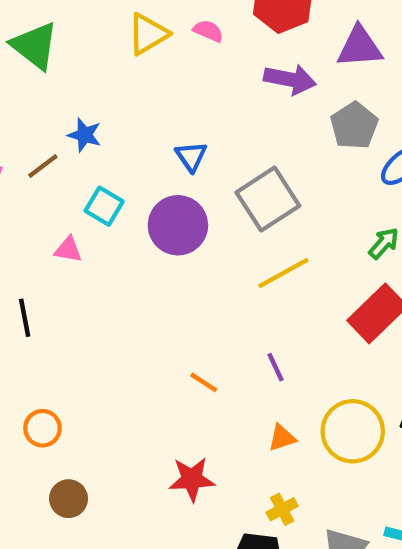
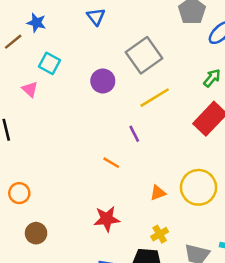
blue triangle: (191, 156) -> (96, 17), moved
purple circle: (178, 225) -> (103, 81), moved, size x0.7
pink triangle: (68, 250) -> (30, 89), turned 35
purple line: (275, 367) -> (134, 134), moved

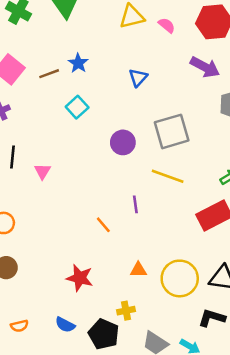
pink triangle: (30, 89) -> (42, 171), moved
yellow line: (155, 98) -> (168, 176), turned 32

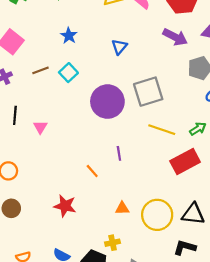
brown line: (49, 74) -> (41, 70), moved
purple circle: (123, 142) -> (107, 102), size x1.6
yellow line: (168, 176) -> (162, 130), moved
red star: (80, 278) -> (65, 206), moved

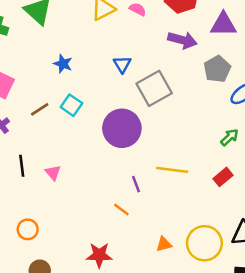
gray square: (148, 92) -> (154, 88), moved
yellow line: (162, 130) -> (172, 170), moved
purple line: (119, 153) -> (136, 184), moved
red rectangle: (185, 162) -> (223, 177), size x0.6

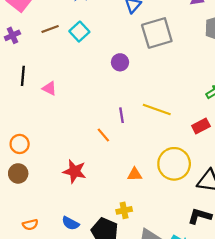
purple circle: (122, 128) -> (120, 62), size x0.5
pink triangle: (53, 173) -> (49, 88), turned -35
orange circle: (28, 229) -> (20, 144), moved
yellow circle: (204, 243) -> (174, 164), moved

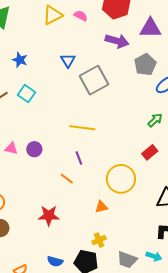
purple circle: (120, 62) -> (34, 149), moved
yellow line: (157, 110) -> (82, 128), moved
yellow circle: (174, 164) -> (121, 179), moved

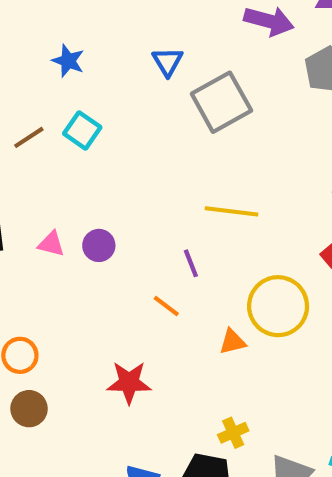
yellow line: (82, 128) -> (232, 211), moved
orange triangle: (101, 207) -> (232, 342), moved

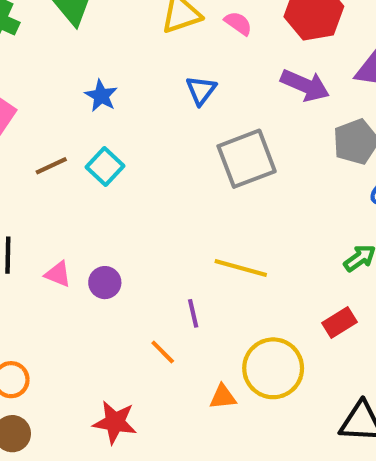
blue triangle: (168, 62) -> (201, 90), moved

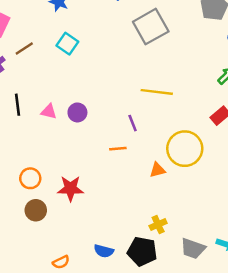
brown line: (51, 166) -> (24, 49), moved
orange line: (163, 352) -> (118, 149), turned -42
red star: (115, 422) -> (70, 188), moved

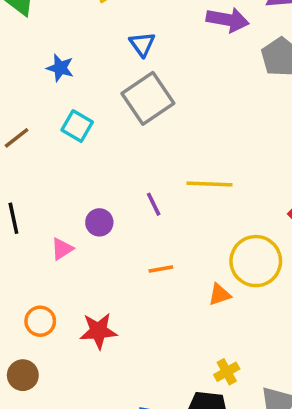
gray square: (151, 27) -> (148, 98), moved
pink triangle: (49, 112) -> (62, 249), moved, turned -42
purple line: (133, 123) -> (154, 204), moved
brown circle: (36, 210) -> (23, 375), moved

